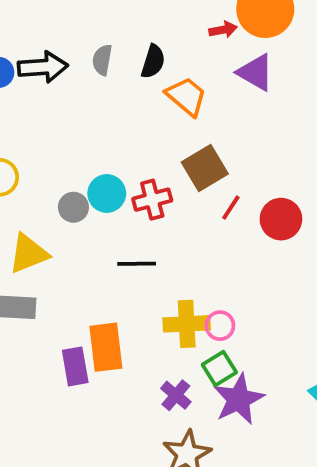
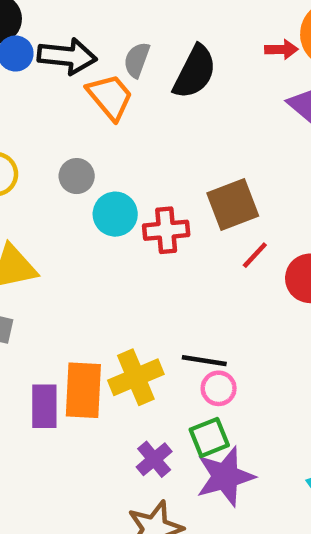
black semicircle: (153, 61) -> (195, 72), size x1.4
orange trapezoid: (186, 96) -> (110, 97), moved
gray circle: (73, 207) -> (77, 176), moved
black line: (137, 264) -> (204, 361), moved
yellow cross: (187, 324) -> (136, 377), moved, turned -30

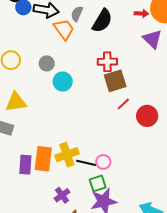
red cross: (166, 230) -> (107, 62), moved
black line: (204, 361) -> (86, 163), moved
purple cross: (154, 459) -> (62, 195), moved

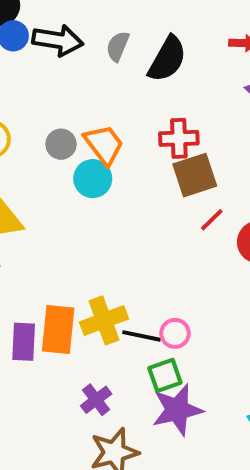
orange trapezoid: (64, 29) -> (104, 145), moved

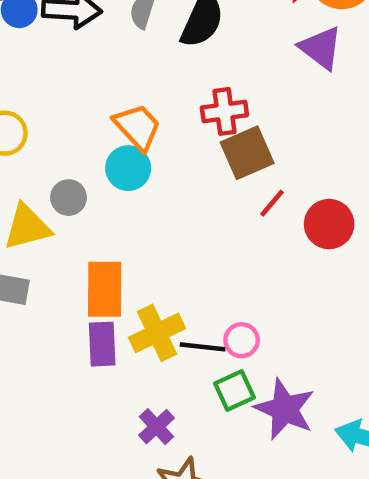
gray circle: (61, 144) -> (69, 198), moved
orange rectangle: (58, 330) -> (105, 289), moved
purple rectangle: (24, 342) -> (102, 344), moved
purple star: (177, 410) -> (285, 409), moved, turned -30

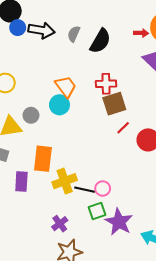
purple rectangle: (102, 344) -> (21, 181), moved

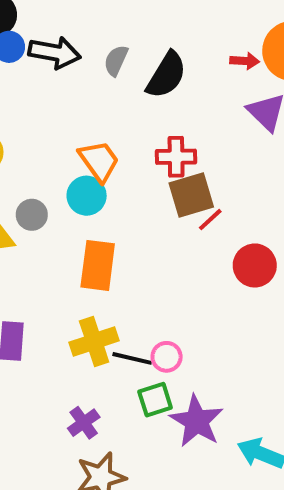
red line: (123, 128) -> (210, 220), moved
orange rectangle: (43, 159) -> (98, 265), moved

